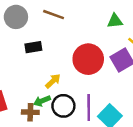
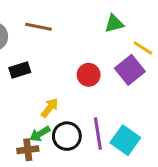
red circle: (88, 59) -> (89, 75), size x0.6

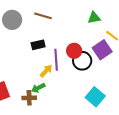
black rectangle: (20, 70) -> (38, 45), moved
purple line: (98, 134) -> (56, 60), moved
black circle: (67, 136) -> (82, 61), moved

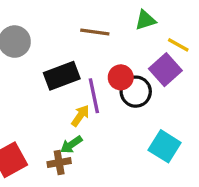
brown line: (43, 16) -> (95, 32), moved
black rectangle: (38, 45) -> (62, 76), size x1.5

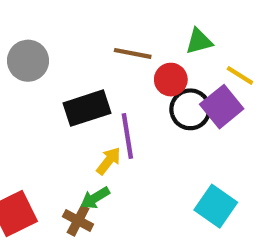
red circle: (121, 77) -> (171, 80), moved
black circle: (136, 92) -> (190, 109), moved
brown cross: (59, 163) -> (78, 220), turned 35

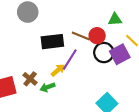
brown line: (133, 53) -> (81, 36), moved
purple line: (127, 136) -> (70, 60), turned 30
brown cross: (78, 220) -> (30, 79), moved

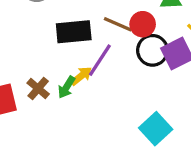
green arrow: (47, 87) -> (66, 87), moved, turned -40

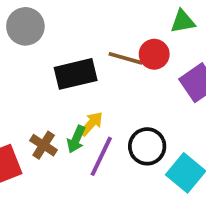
black circle: (152, 50) -> (147, 146), moved
purple line: (100, 60) -> (101, 156), moved

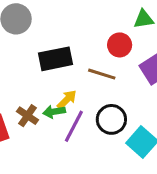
brown line: (125, 58) -> (102, 74), moved
green arrow: (76, 139) -> (54, 112), turned 55

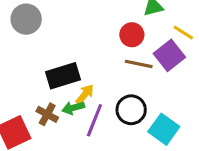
black rectangle: (55, 59) -> (63, 76), moved
brown line: (102, 74) -> (139, 64), moved

